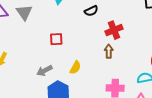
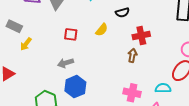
red square: (56, 39) -> (71, 34), moved
yellow semicircle: (75, 67) -> (102, 30), moved

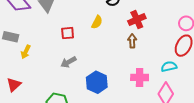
blue hexagon: (75, 87) -> (97, 82), moved

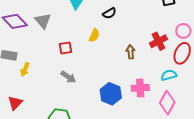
red cross: (137, 20) -> (158, 41), moved
gray arrow: (68, 62) -> (68, 77), turned -112
blue hexagon: (97, 82) -> (111, 94), moved

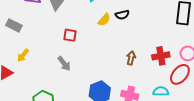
yellow semicircle: (94, 35) -> (104, 20), moved
yellow arrow: (25, 69) -> (23, 55), moved

